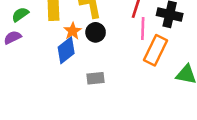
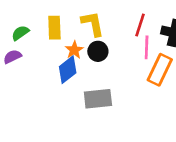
gray rectangle: (96, 78) -> (98, 99), size x1.5

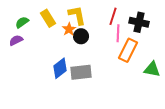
yellow rectangle: (54, 28) -> (48, 18), turned -30
orange star: (74, 50) -> (69, 29), moved
blue diamond: (68, 70) -> (60, 68), moved

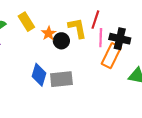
yellow L-shape: (77, 15) -> (77, 28), moved
black cross: (139, 22) -> (120, 39), moved
blue diamond: (60, 68) -> (39, 75), turned -35

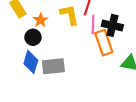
black circle: (61, 41) -> (33, 37), moved
orange rectangle: (111, 56) -> (104, 43), turned -45

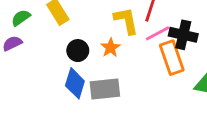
orange star: (40, 20) -> (111, 48), moved
pink line: (93, 24) -> (158, 33), turned 60

